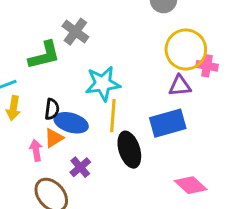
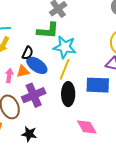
green L-shape: (44, 55) -> (48, 31), moved
purple cross: (80, 167) -> (34, 95), size x1.6
pink diamond: (191, 185) -> (87, 127), moved

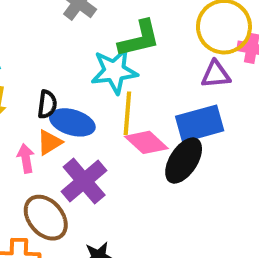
green L-shape: (48, 31) -> (139, 39), moved
black ellipse: (68, 94) -> (184, 161), moved, turned 50
pink diamond: (87, 127) -> (146, 142), moved

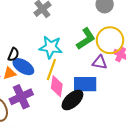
green L-shape: (139, 39) -> (86, 39), moved, turned -35
pink diamond: (146, 142) -> (57, 86), turned 40

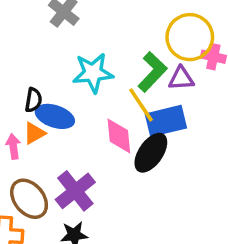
green L-shape: (86, 39) -> (152, 72), moved
yellow line: (51, 70) -> (141, 105), moved, turned -40
purple cross: (21, 97) -> (75, 191), moved

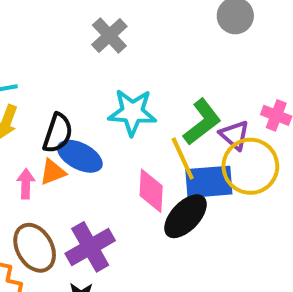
yellow circle: (190, 37) -> (250, 166), moved
purple triangle: (181, 79) -> (235, 135), turned 36
black semicircle: (33, 100) -> (58, 133), size x1.4

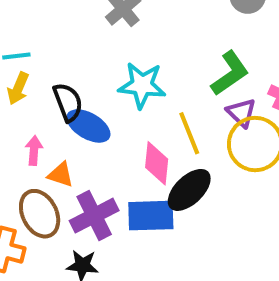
green L-shape: (202, 122) -> (230, 73), moved
black semicircle: (58, 133) -> (68, 102), turned -42
orange triangle: (53, 172) -> (61, 175), moved, turned 36
blue rectangle: (209, 182) -> (151, 216), moved

